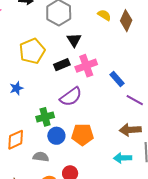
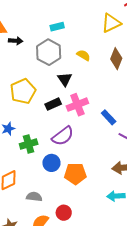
yellow semicircle: (104, 15) -> (83, 55), moved
green cross: (45, 117) -> (29, 144), moved
blue circle: (56, 136) -> (51, 163), moved

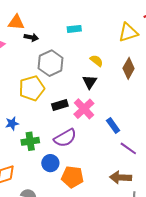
gray hexagon: (49, 52) -> (51, 63), moved
black triangle: (65, 79) -> (90, 82), moved
pink cross: (77, 105) -> (84, 109), turned -30

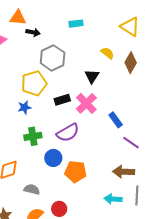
yellow triangle: (128, 32) -> (130, 27), turned 50
yellow semicircle: (96, 61) -> (107, 53), moved
blue star: (12, 123) -> (24, 107), moved

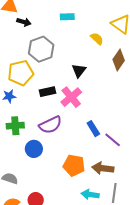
yellow semicircle: (107, 53) -> (97, 39), moved
blue rectangle: (116, 120) -> (93, 129), moved
orange pentagon: (76, 172) -> (74, 165), moved

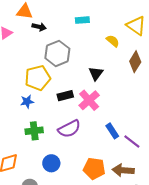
blue circle: (34, 149) -> (51, 163), moved

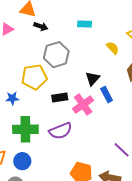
blue star: (27, 102) -> (12, 98), moved
green cross: (34, 131) -> (25, 129), size x1.4
blue rectangle: (112, 131) -> (107, 94), moved
blue circle: (51, 163) -> (22, 161), moved

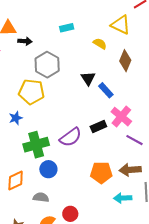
yellow pentagon: (34, 77) -> (31, 92), turned 30
black rectangle: (60, 97) -> (98, 127), moved
pink cross: (83, 104) -> (121, 117), moved
blue circle: (22, 161) -> (48, 169), moved

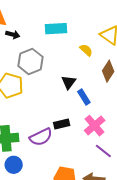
cyan rectangle: (67, 28) -> (56, 29), size x1.5
black rectangle: (98, 127) -> (62, 124), moved

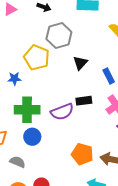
black triangle: (69, 82) -> (80, 63), moved

